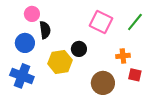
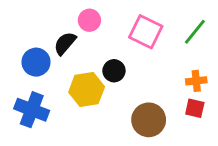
pink circle: (32, 14) -> (89, 20), moved
black semicircle: (45, 30) -> (65, 43), turned -132
orange cross: (123, 56) -> (196, 81), moved

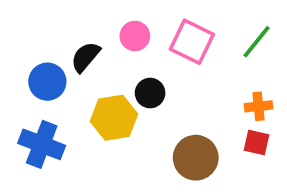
pink circle: (89, 20) -> (135, 36), moved

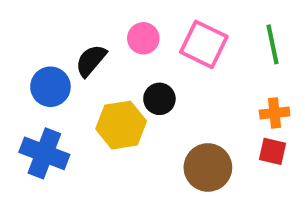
green line: (257, 42) -> (273, 44), turned -51

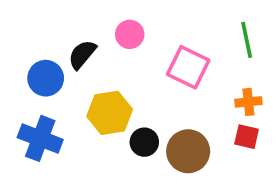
pink square: (204, 44) -> (188, 67), moved
black circle: (159, 99) -> (144, 142), moved

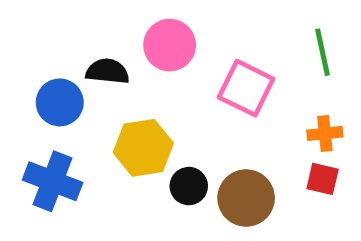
pink circle: (130, 34) -> (170, 45), size x1.4
black semicircle: (82, 54) -> (108, 71), turned 56

